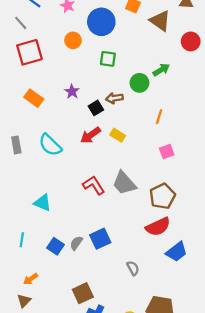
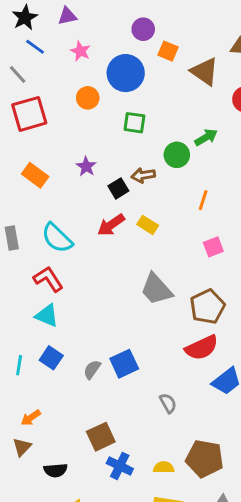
red L-shape: (94, 185) -> (48, 279), moved
blue square: (56, 246) -> (51, 358), moved

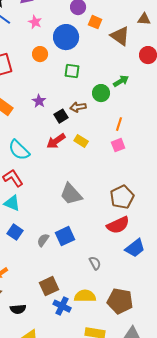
pink square: (213, 247) -> (118, 145), moved
gray trapezoid: (156, 289) -> (71, 194), moved
yellow semicircle: (164, 467) -> (85, 296), moved, size x1.5

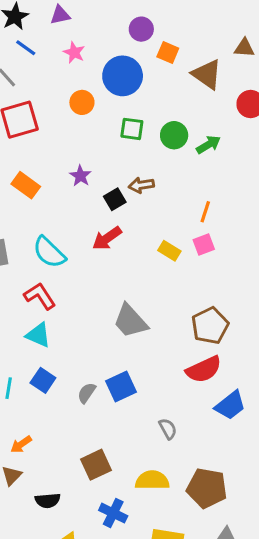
green circle: (101, 93) -> (174, 135), moved
yellow rectangle: (81, 141) -> (169, 251), moved
blue cross: (62, 306) -> (113, 513), moved

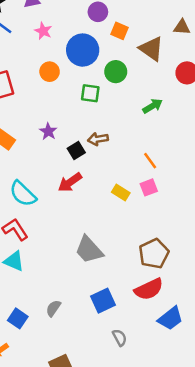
green circle: (174, 135) -> (116, 72), moved
orange line: (205, 212) -> (150, 161), turned -54
blue square: (43, 380) -> (18, 318), moved
blue square: (121, 387) -> (103, 301), moved

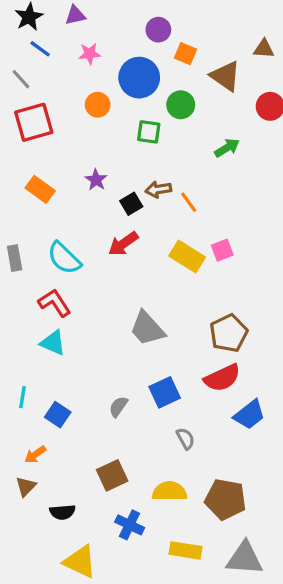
pink star: (43, 31) -> (90, 54), turned -30
orange line: (150, 161) -> (189, 202), moved
yellow rectangle: (121, 192) -> (187, 256), size x1.5
gray semicircle: (53, 308) -> (118, 407), moved

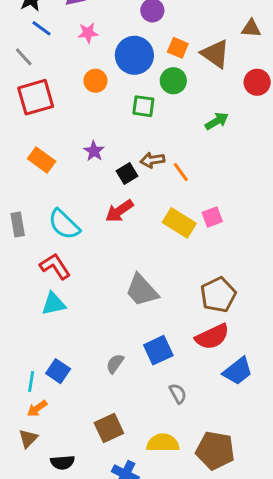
orange square: (185, 54) -> (178, 48), moved
cyan triangle: (53, 343) -> (54, 304), turned -35
cyan line: (23, 397) -> (31, 382), moved

